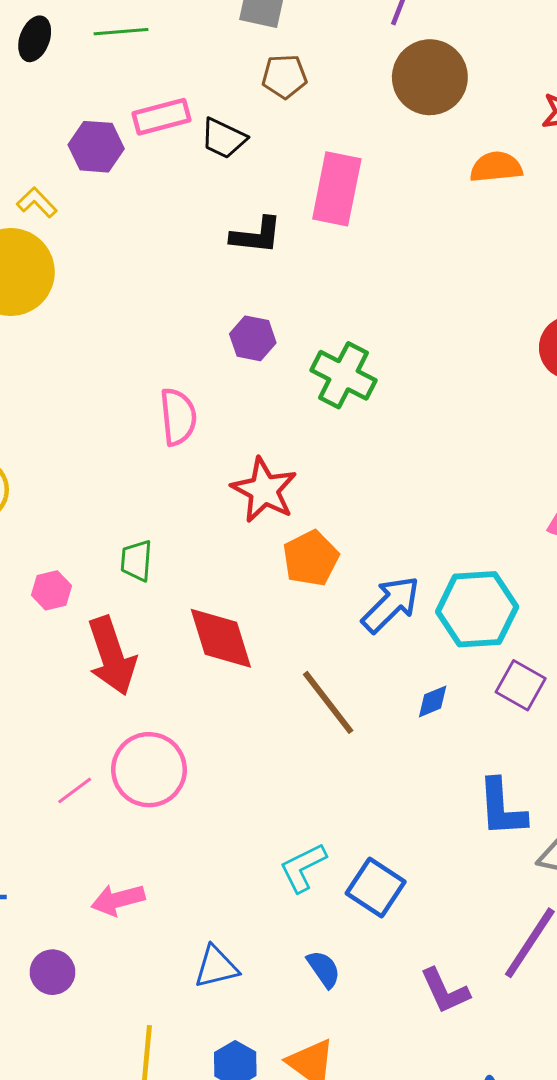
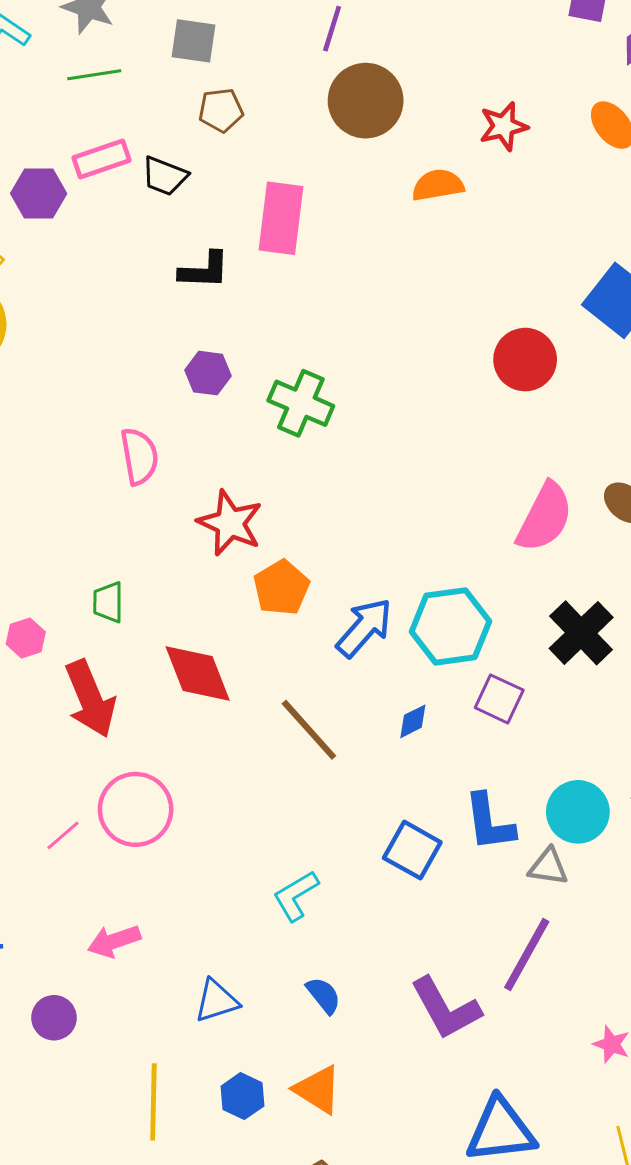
green line: (121, 32) -> (94, 75), moved
blue square: (376, 887) -> (412, 850), moved
purple L-shape: (445, 991) -> (446, 1008), size x1.4

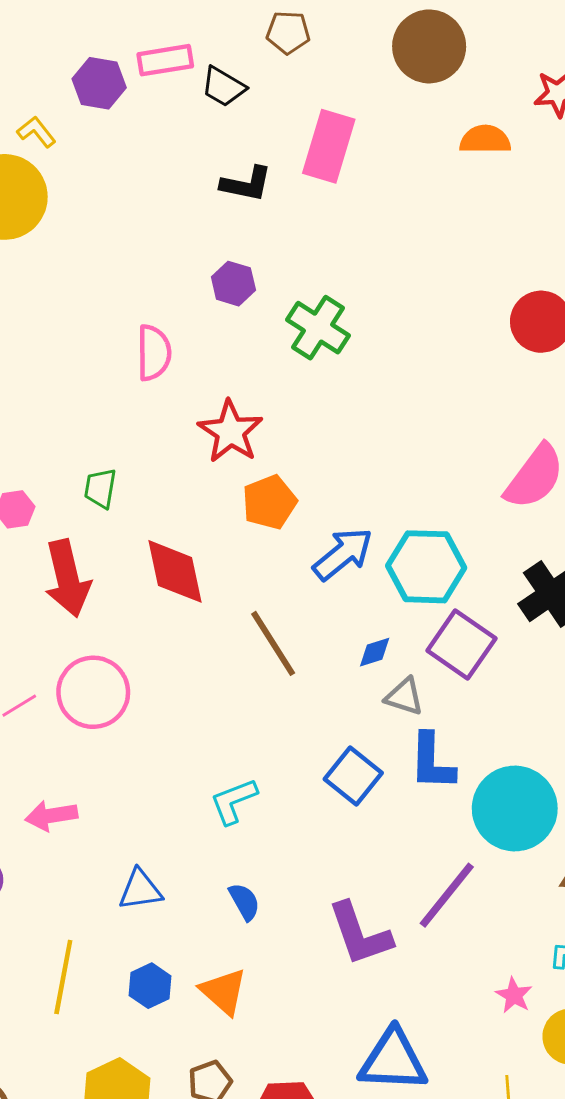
purple square: (499, 699) -> (461, 644), size x1.4
cyan circle: (578, 812) -> (515, 808), moved, size x1.4
gray triangle: (548, 867) -> (404, 697), moved

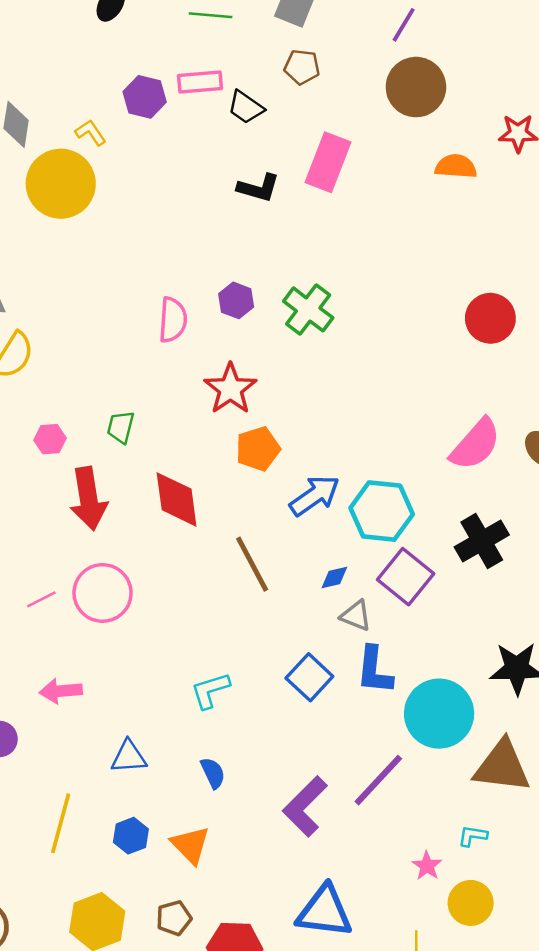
purple hexagon: (233, 284) -> (236, 300), moved
purple L-shape: (360, 934) -> (305, 806), turned 60

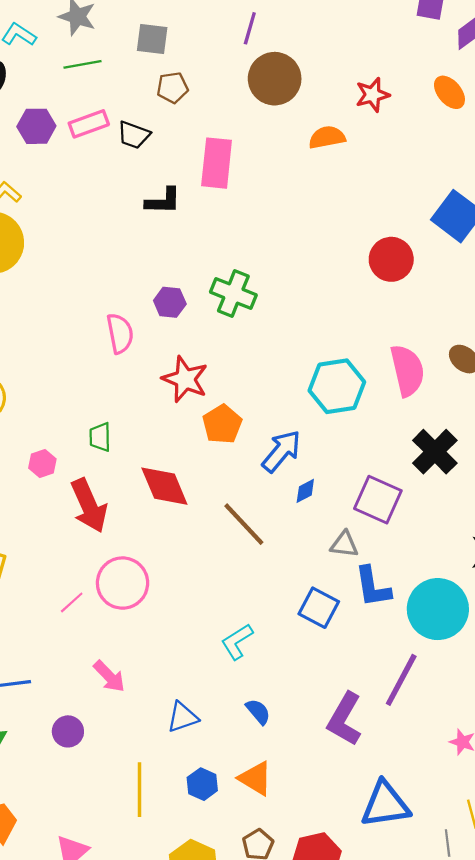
purple hexagon: (145, 97) -> (36, 126), moved
pink semicircle: (475, 444) -> (407, 370), turned -39
cyan hexagon: (382, 511) -> (337, 386), moved
blue diamond: (334, 577) -> (305, 491), moved
pink arrow: (61, 691) -> (109, 676), turned -114

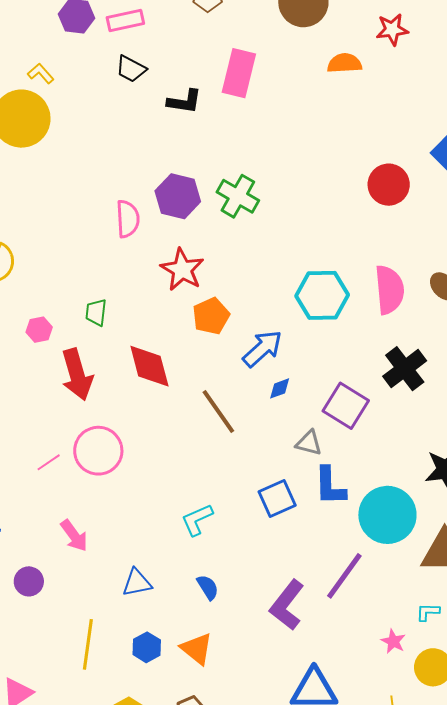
black trapezoid: (134, 135) -> (131, 69), moved
purple hexagon: (170, 302) -> (178, 196), size x1.5
blue square: (319, 608) -> (277, 498), turned 30

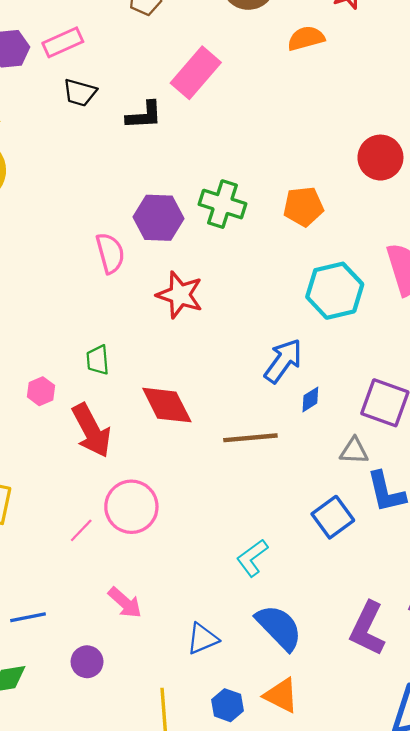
pink rectangle: (239, 73) -> (196, 73), turned 39
orange pentagon: (211, 316) -> (303, 206), moved, turned 30
brown line: (218, 412) -> (250, 438), turned -48
blue semicircle: (208, 587) -> (279, 627), size x1.8

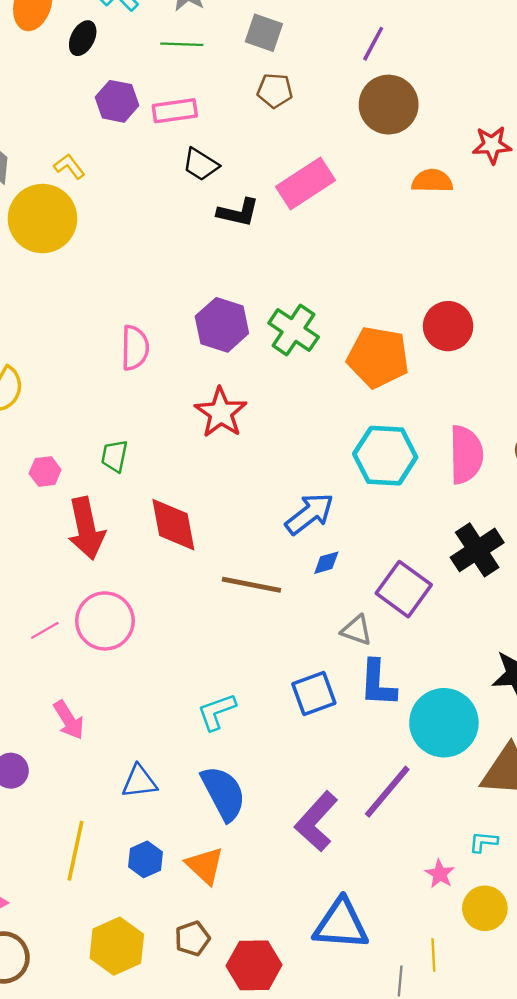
black trapezoid: (80, 93) -> (201, 165), moved
red circle: (380, 158) -> (448, 326), moved
orange pentagon: (303, 206) -> (378, 357), size x1.4
pink semicircle: (110, 253) -> (135, 348), moved

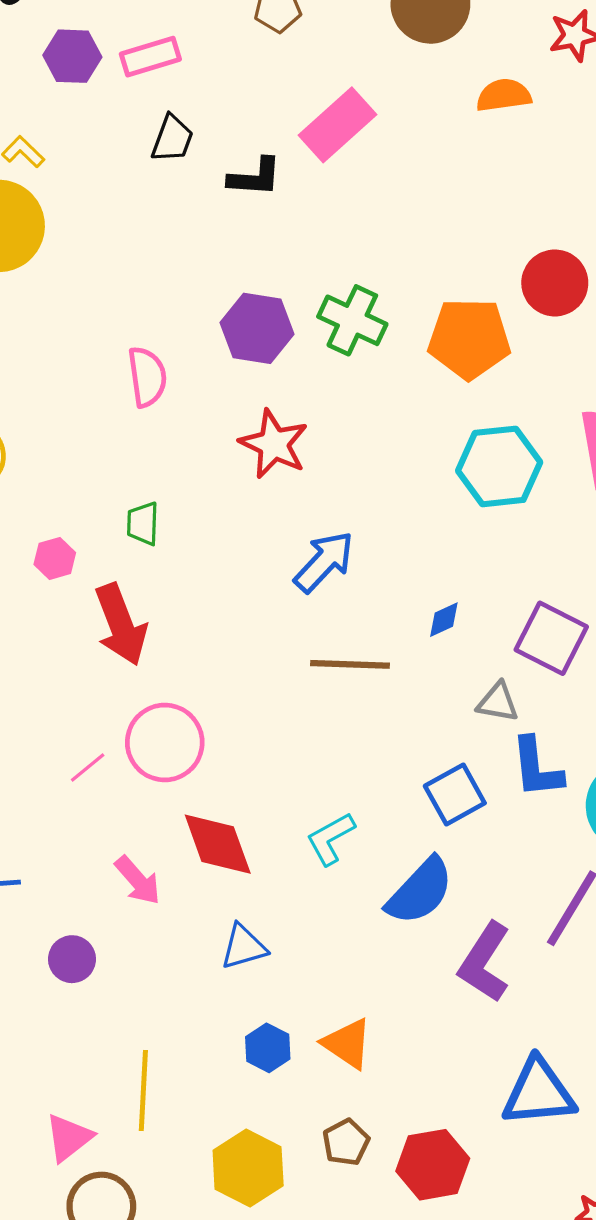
black trapezoid: (201, 165) -> (172, 139), moved, turned -93
blue arrow: (309, 514) -> (324, 562), moved
red diamond: (173, 525) -> (218, 844), moved
blue semicircle: (223, 793) -> (420, 891), moved, turned 80
yellow line: (76, 851) -> (143, 1090), moved

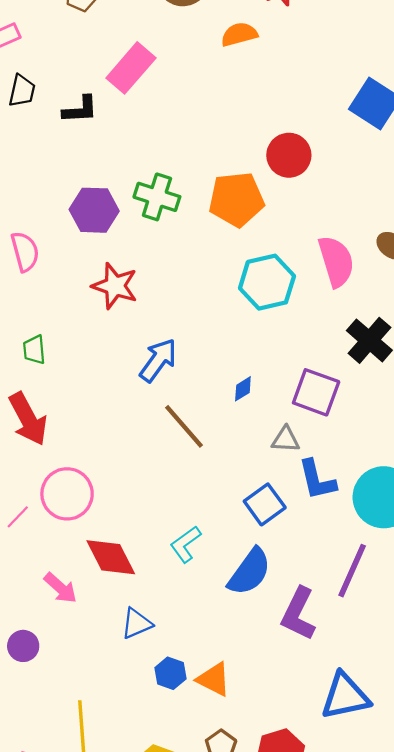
brown line: (350, 664) -> (184, 426), turned 54
blue hexagon: (268, 1048) -> (170, 673), moved

